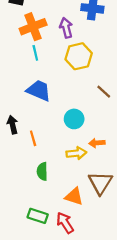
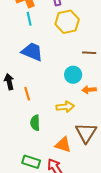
brown line: (104, 92) -> (89, 53), turned -40
cyan circle: (74, 119) -> (73, 75), moved
orange arrow: (97, 143) -> (89, 90), moved

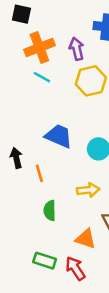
cyan line: (29, 19) -> (42, 77), turned -48
blue trapezoid: (32, 52) -> (59, 136), moved

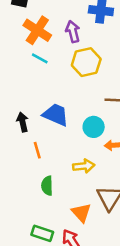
orange cross: (39, 48) -> (37, 30), turned -36
black arrow: (16, 158) -> (23, 122), moved
orange triangle: (86, 239) -> (81, 213), turned 30

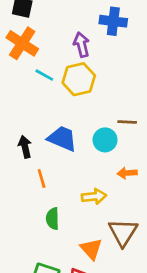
orange cross: (37, 30) -> (22, 43), moved
yellow hexagon: (86, 62) -> (79, 79), moved
cyan circle: (94, 127) -> (105, 140), moved

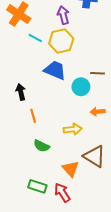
blue trapezoid: (62, 139) -> (55, 70), moved
green semicircle: (53, 219) -> (42, 146), turned -63
brown triangle: (123, 232) -> (94, 156), turned -30

